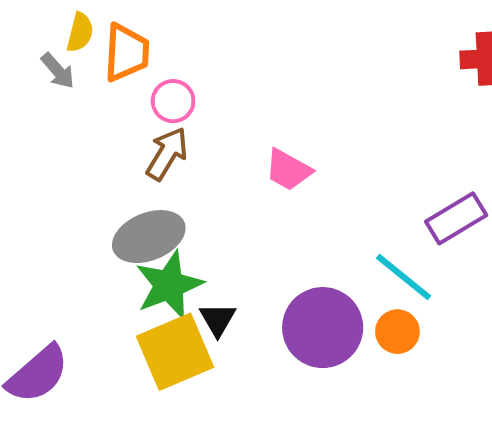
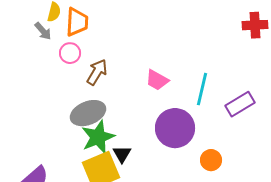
pink circle: (173, 101) -> (70, 53), moved
cyan line: (404, 277) -> (202, 89), moved, turned 64
purple circle: (323, 328) -> (175, 128), moved

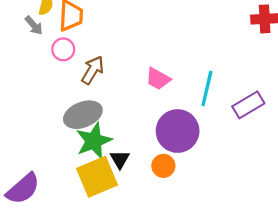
orange circle: (211, 160) -> (163, 166), moved

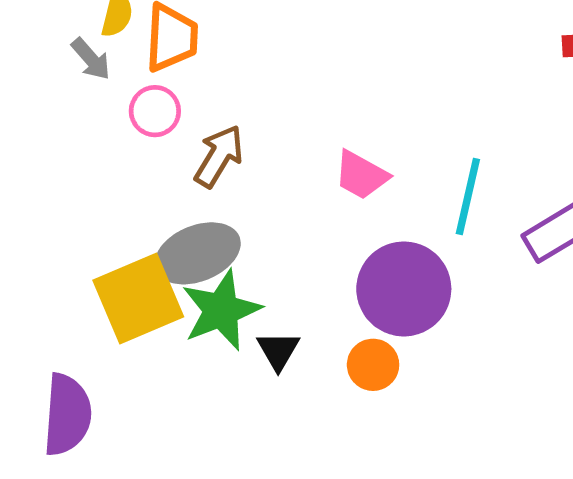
yellow square: (97, 177) -> (138, 298), moved
purple semicircle: (23, 189) -> (67, 415), turned -45

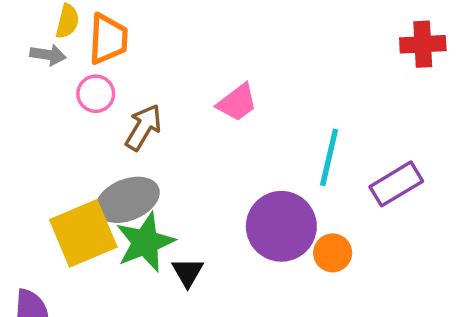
gray arrow: (91, 59) -> (48, 55), turned -40
pink trapezoid: (361, 175) -> (237, 103), moved, turned -66
orange circle: (373, 365) -> (333, 253), moved

